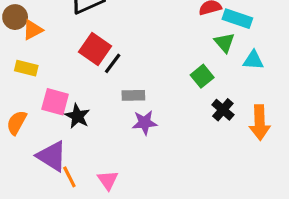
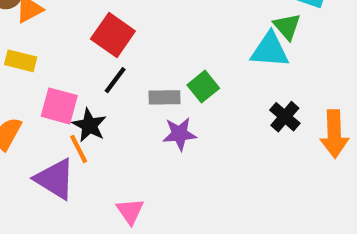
cyan triangle: (253, 60) -> (270, 50), moved, size x1.4
black line: (113, 63) -> (115, 80), moved
green square: (202, 76) -> (203, 87), moved
orange line: (69, 177) -> (79, 149), moved

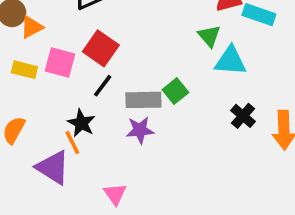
green triangle: (287, 26) -> (209, 36), moved
gray rectangle: (165, 97) -> (143, 100), size x1.4
pink square: (59, 106) -> (60, 63), moved
purple star: (180, 134) -> (140, 130), moved

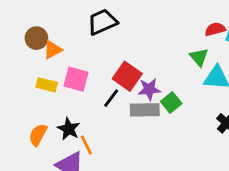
red square: (101, 48) -> (127, 76), moved
black star: (81, 123) -> (69, 129), moved
purple star: (140, 130) -> (149, 89), moved

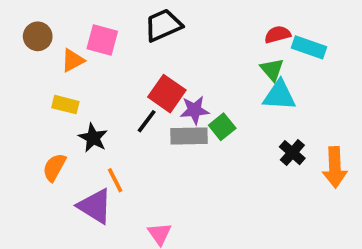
black trapezoid: (102, 22) -> (163, 25), moved
brown circle: (36, 38) -> (38, 36), moved
green triangle: (199, 57) -> (272, 70), moved
pink square: (76, 79) -> (102, 40), moved
black star: (69, 129) -> (93, 138), moved

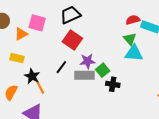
red square: (167, 94) -> (72, 40), moved
black cross: (292, 153) -> (113, 84), moved, turned -32
orange line: (115, 180) -> (40, 87), moved

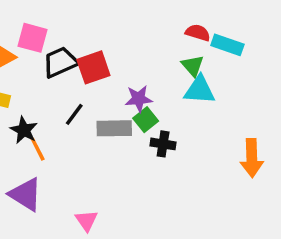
black trapezoid: (70, 15) -> (60, 62), moved
red semicircle: (133, 20) -> (198, 33), turned 32
red square: (72, 40) -> (93, 67), turned 36
purple star: (88, 61) -> (139, 99), moved

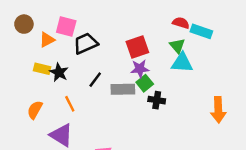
red square: (93, 67) -> (137, 47), moved
black star: (24, 130) -> (59, 72), moved

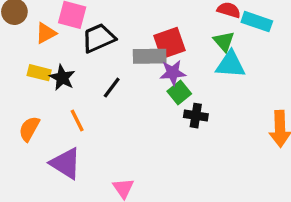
gray rectangle: (123, 89) -> (150, 56), moved

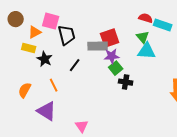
black trapezoid: (99, 38) -> (67, 35), turned 100
yellow rectangle: (39, 73) -> (29, 48), moved

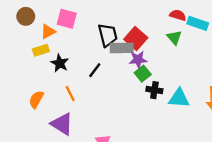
black trapezoid: (67, 35) -> (108, 35), moved
red square: (110, 38) -> (136, 39), turned -30
yellow rectangle: (29, 48) -> (41, 50), turned -32
cyan triangle: (147, 51) -> (179, 98), moved

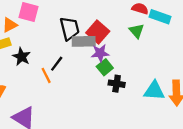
orange line: (70, 94) -> (46, 75), moved
cyan triangle: (179, 98) -> (154, 91), moved

